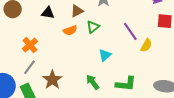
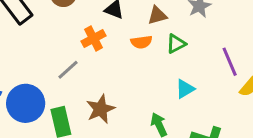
orange cross: (30, 45) -> (94, 38), moved
gray line: (30, 67) -> (68, 70), moved

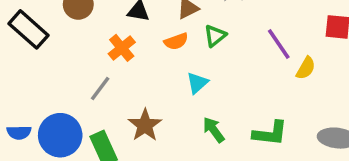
cyan triangle: (185, 89) -> (197, 83), moved

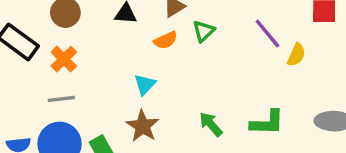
orange cross: (122, 48) -> (64, 59), moved
cyan triangle: (197, 83) -> (145, 85), moved
gray line: (100, 88) -> (61, 99), moved, turned 52

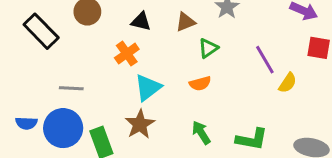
orange semicircle: (166, 40) -> (200, 83), moved
orange cross: (64, 59) -> (127, 54), moved
cyan triangle: (145, 85) -> (148, 88), size x1.4

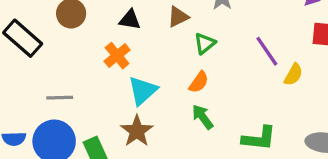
orange semicircle: (200, 83) -> (199, 82), turned -35
green arrow: (201, 133) -> (203, 117), moved

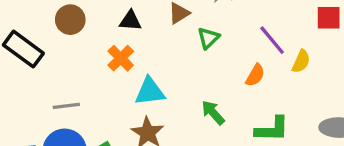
orange semicircle: (199, 82) -> (255, 75), moved
cyan triangle: (143, 91) -> (150, 91), turned 40

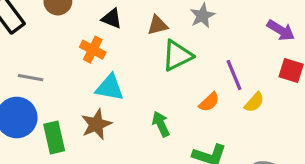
green triangle: (208, 38) -> (177, 56), size x1.5
orange cross: (121, 58) -> (93, 50), turned -35

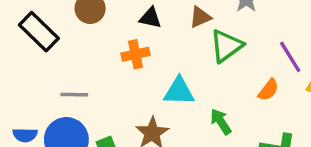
orange cross: (93, 50) -> (135, 54), turned -30
cyan triangle: (110, 88) -> (179, 91), moved

